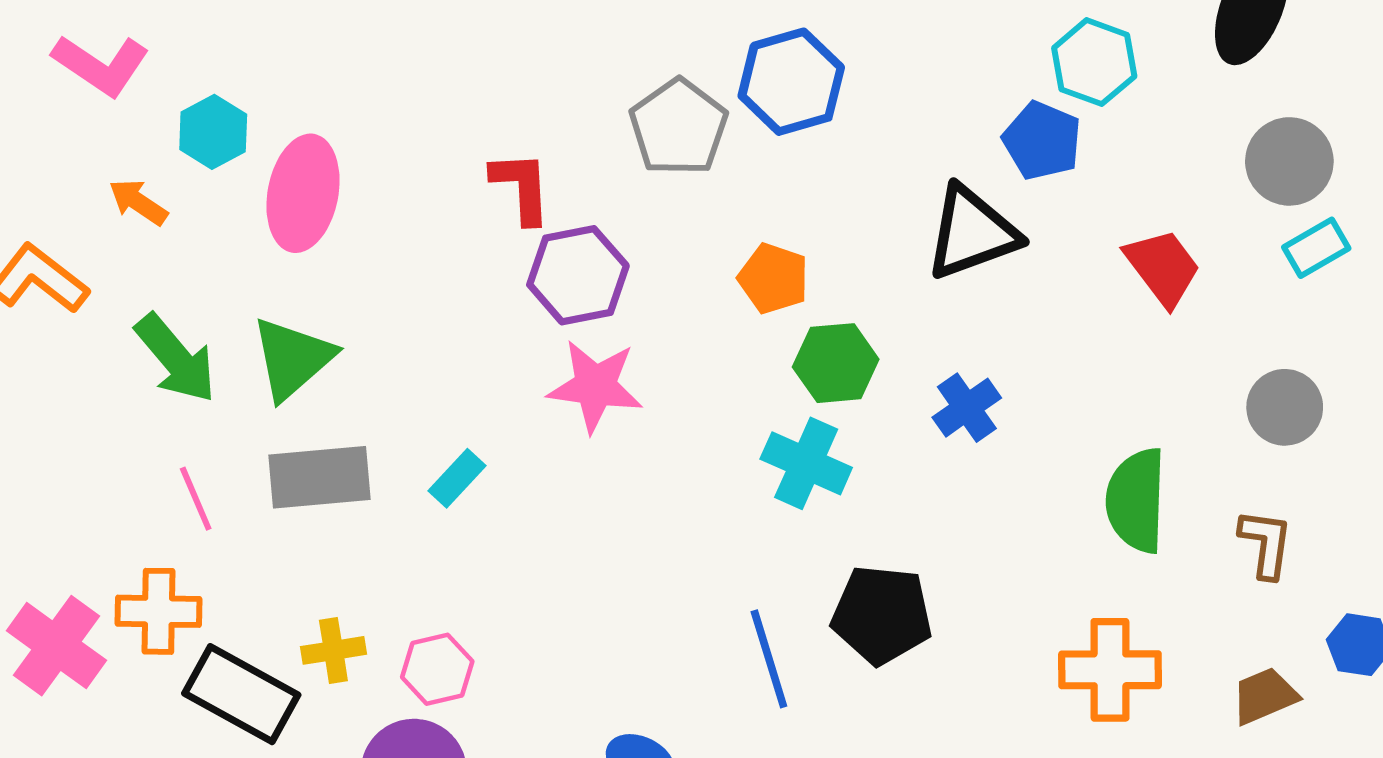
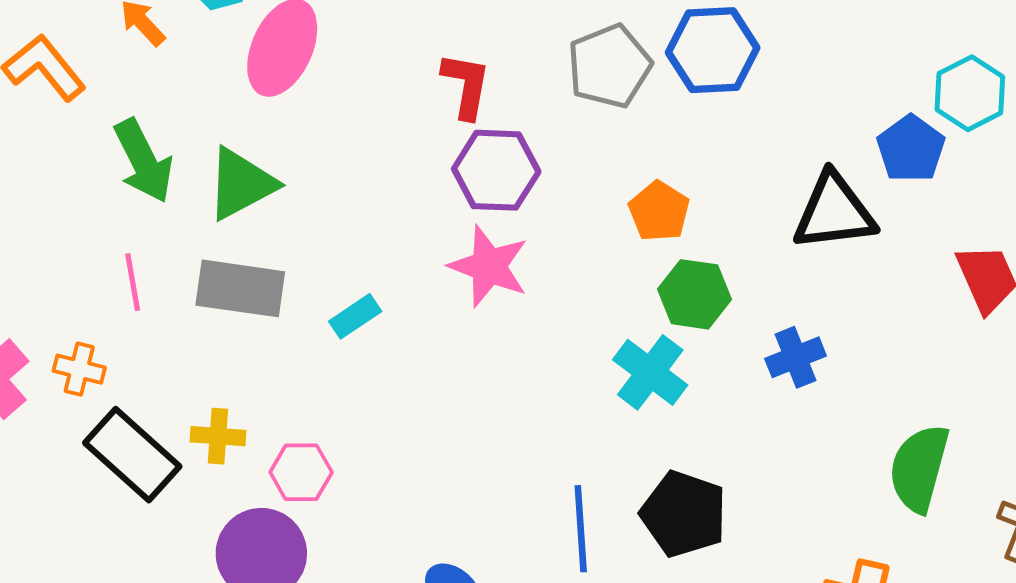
orange cross: (158, 611) -> (79, 369), size x0.7

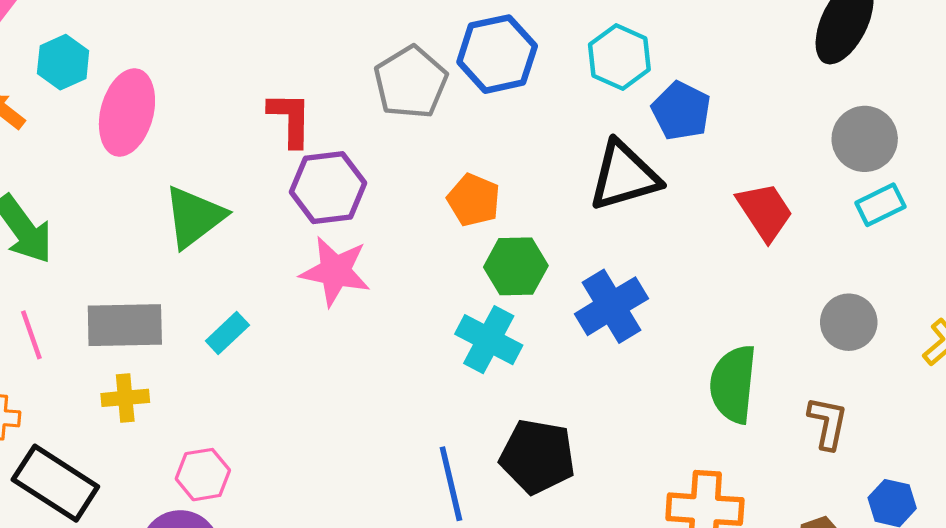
cyan hexagon: (970, 93) -> (619, 57), moved
green triangle: (241, 184) -> (194, 217), moved
blue cross: (796, 357) -> (611, 306), size x1.4
yellow cross: (218, 436) -> (125, 398), moved

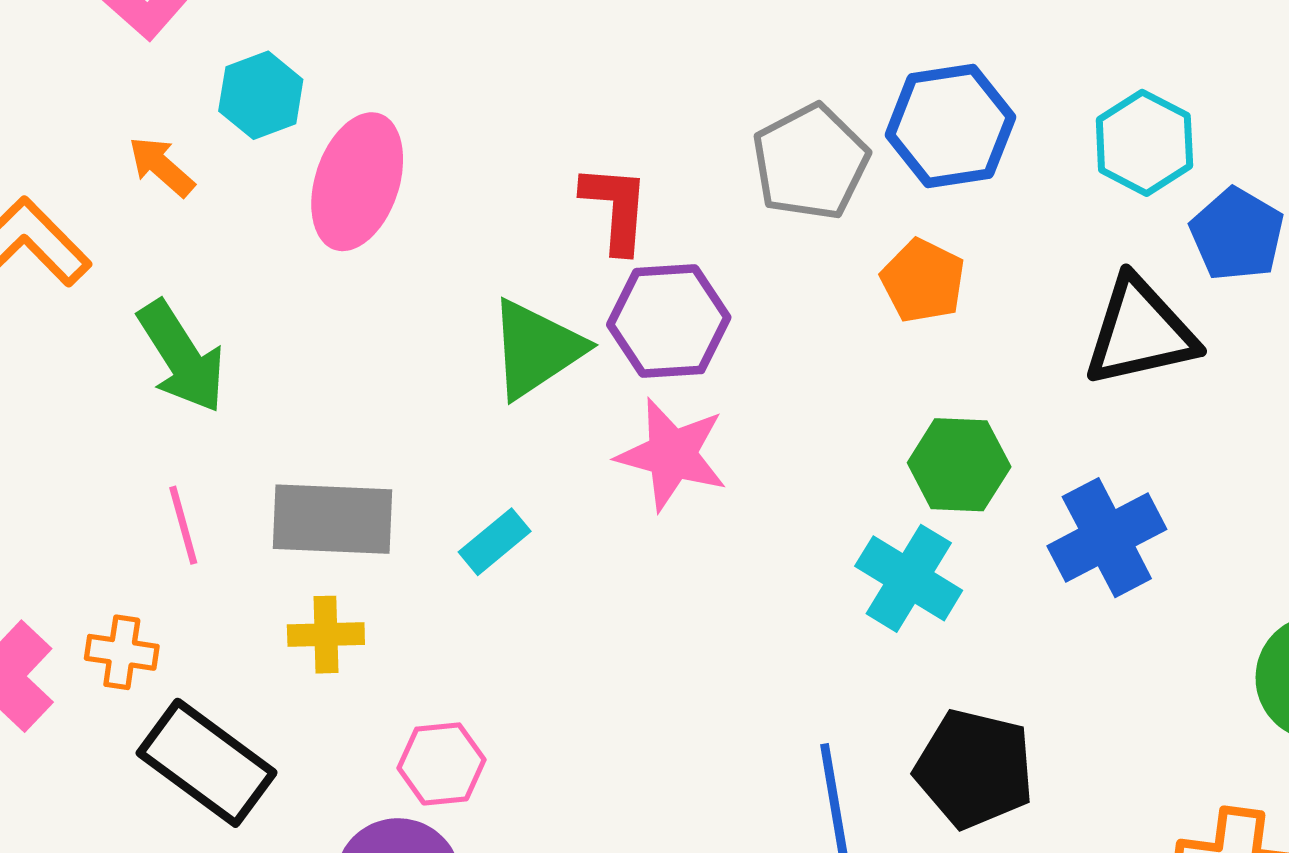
orange pentagon: (474, 200) -> (923, 281), moved
green triangle: (194, 217) -> (536, 349), moved

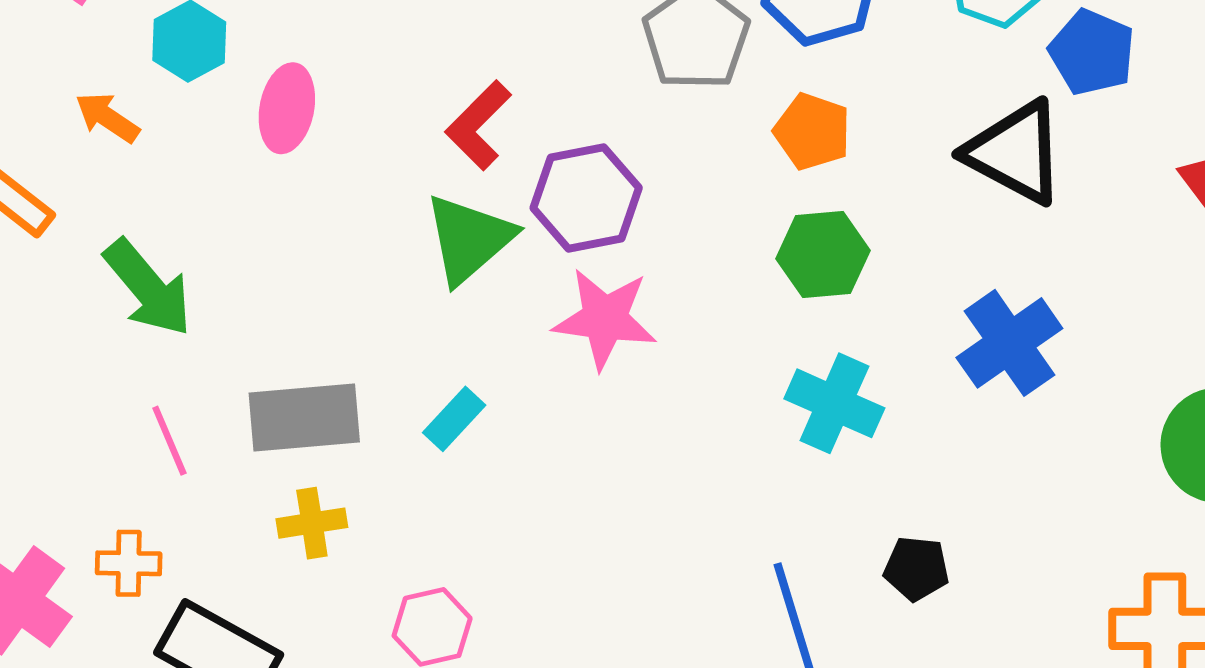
pink ellipse: (357, 182) -> (287, 108), size x0.7
red L-shape: (616, 208) -> (478, 125), moved, turned -132
black triangle: (1140, 332) -> (1015, 152), turned 48
green hexagon: (959, 465) -> (823, 255), moved
black pentagon: (974, 769) -> (916, 568), size x0.6

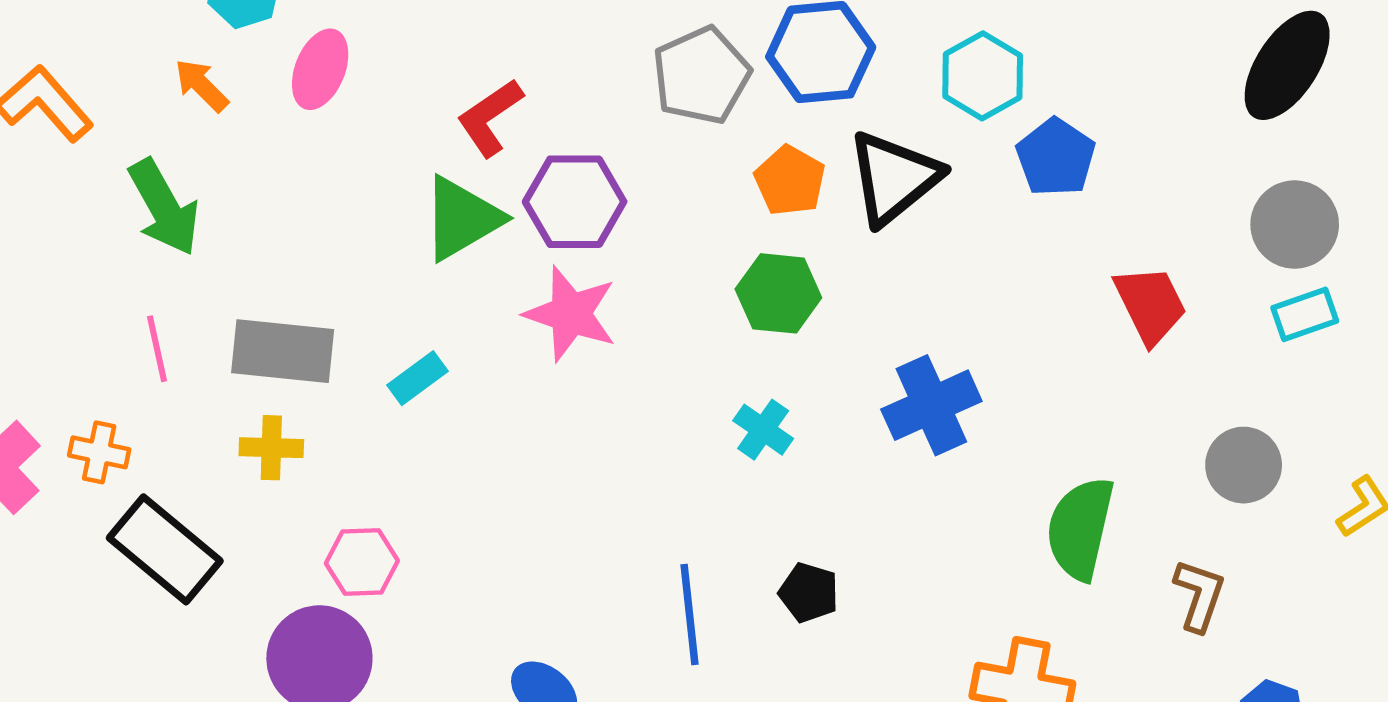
orange arrow: (107, 118) -> (202, 85), moved
black triangle: (1015, 152) -> (894, 178), moved, turned 42
cyan cross: (834, 403) -> (763, 430), size x0.7

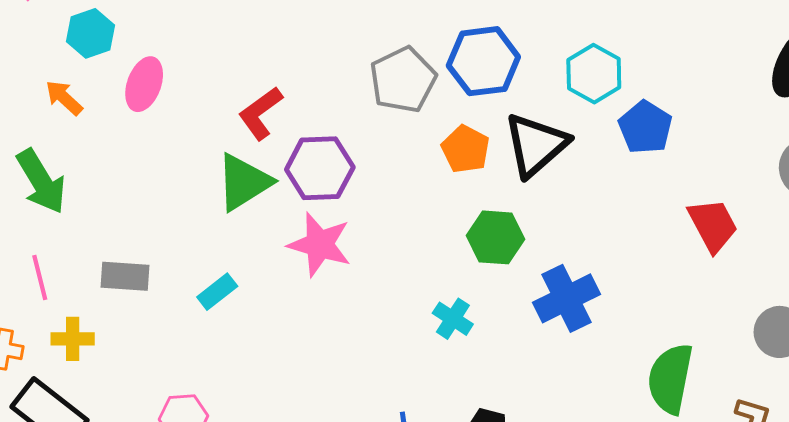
green hexagon: (778, 293) -> (495, 237), moved
gray rectangle: (283, 351) -> (125, 276), size x0.7
yellow cross: (271, 448) -> (73, 339), moved

